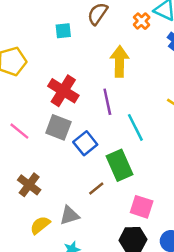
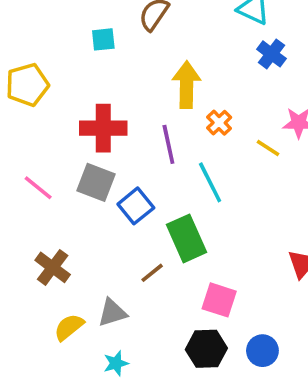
orange cross: (142, 21) -> (219, 123), moved
red cross: (63, 91) -> (103, 128), turned -32

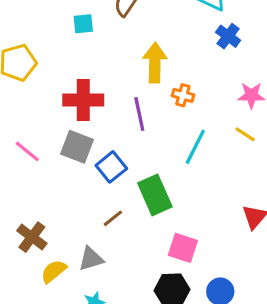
orange cross: (219, 123) -> (183, 95), turned -30
yellow line: (268, 148) -> (245, 134), moved
cyan line: (210, 182) -> (195, 147), moved, turned 54
brown cross: (53, 267) -> (32, 237), moved
brown line: (152, 273) -> (113, 218), moved

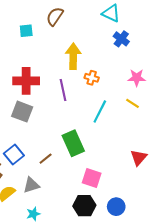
blue square: (111, 167) -> (14, 154), moved

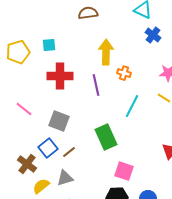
brown semicircle: (55, 16) -> (88, 13), turned 48
cyan square: (26, 31) -> (49, 45), moved
gray square: (22, 112) -> (59, 121), moved
brown line: (46, 159) -> (69, 152), moved

